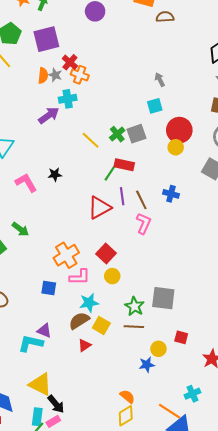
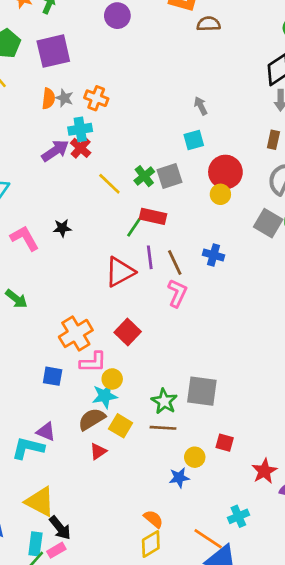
red cross: (70, 62) -> (81, 148), moved
yellow circle: (112, 276) -> (112, 379), moved

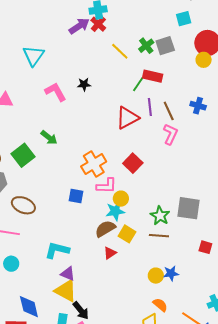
purple triangle: (46, 432) -> (68, 274), moved
yellow circle: (195, 457) -> (156, 276), moved
orange semicircle: (153, 519) -> (160, 305), moved

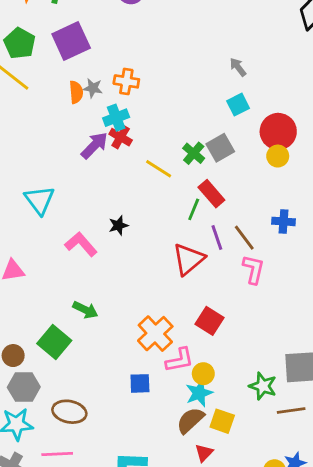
red rectangle: (153, 76) -> (211, 194), turned 48
brown line: (159, 236) -> (291, 411), moved

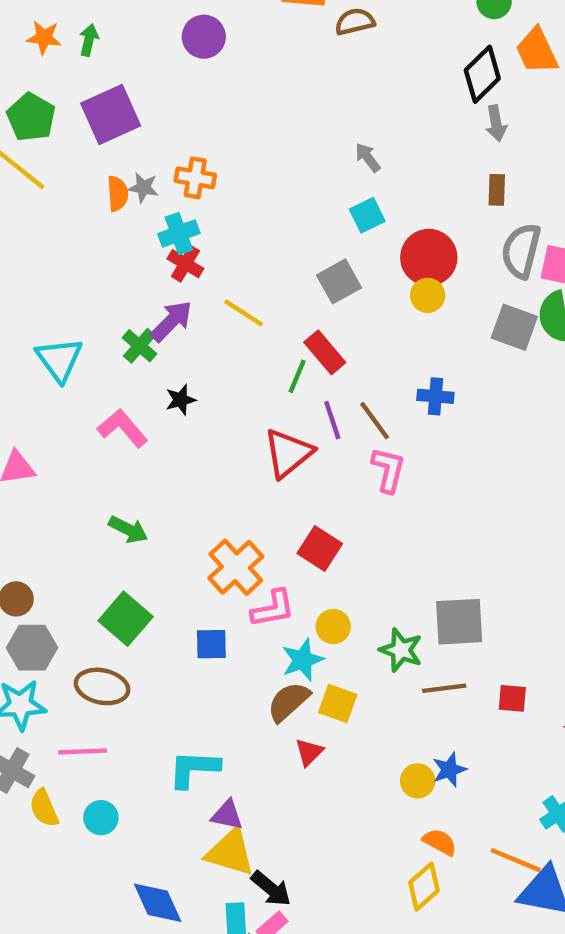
purple arrow: (94, 146) -> (172, 321), moved
green cross: (194, 153) -> (140, 346), moved
green square: (54, 342) -> (126, 619), moved
yellow circle: (203, 374) -> (333, 627), moved

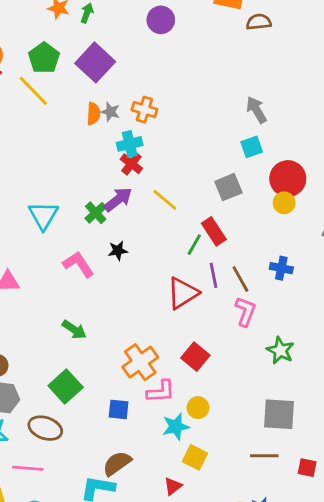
purple square: (111, 115) -> (95, 62), turned -30
gray arrow: (368, 157) -> (256, 110), size x1.4
green star: (401, 650) -> (280, 350), moved
brown semicircle: (289, 702) -> (117, 463), moved

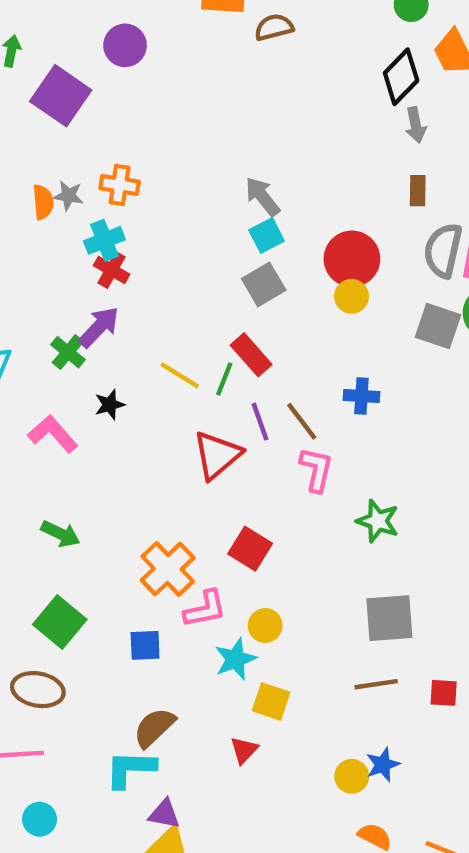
purple square: (95, 62) -> (61, 96), moved
gray arrow: (256, 110) -> (262, 197), moved
cyan square: (252, 147) -> (267, 236), moved
yellow line: (165, 200) -> (180, 375), moved

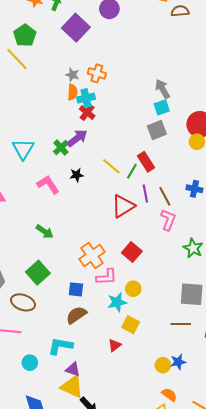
orange semicircle: (43, 202) -> (73, 92), moved
brown semicircle: (154, 728) -> (76, 315), moved
cyan circle: (40, 819) -> (30, 363), moved

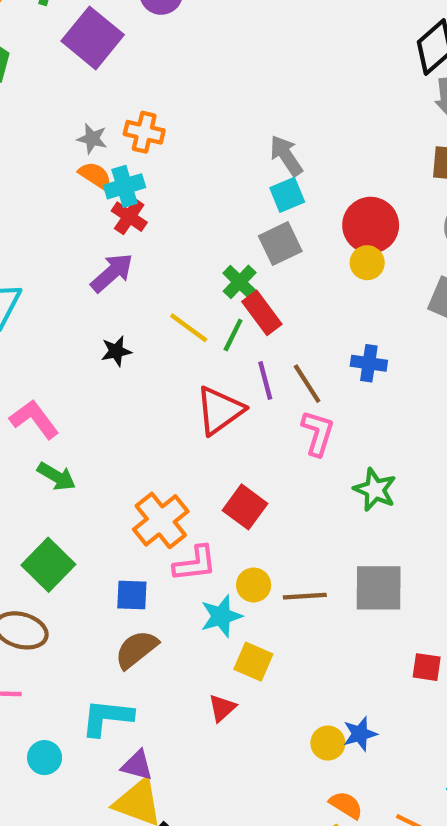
orange semicircle: (73, 92) -> (95, 176), turned -56
green cross: (61, 148) -> (240, 282), moved
pink L-shape: (48, 184) -> (34, 419), moved
brown line: (181, 324) -> (305, 596), moved

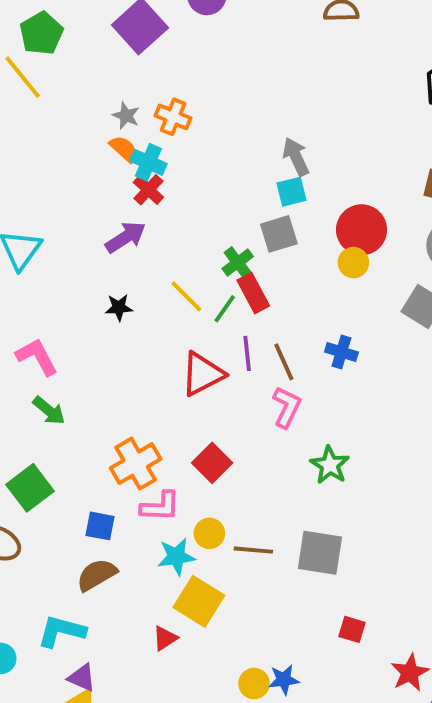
cyan cross: (125, 186) -> (148, 162), turned 32
yellow square: (253, 662) -> (199, 601), size x1.4

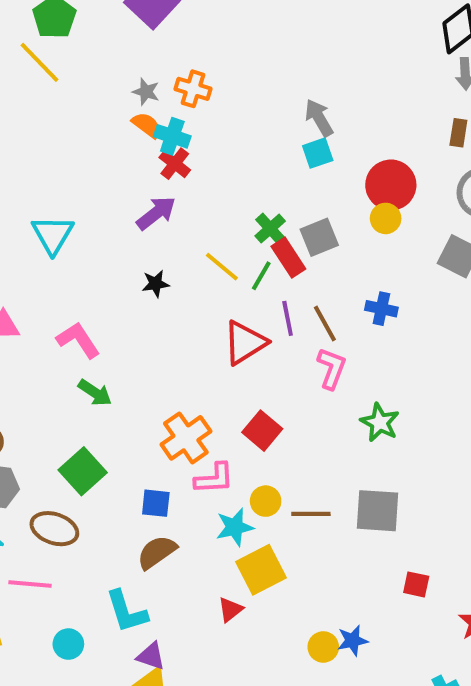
gray square: (279, 234) -> (319, 237), moved
yellow square: (199, 601) -> (261, 570), turned 36
cyan L-shape: (61, 631) -> (127, 612), turned -117

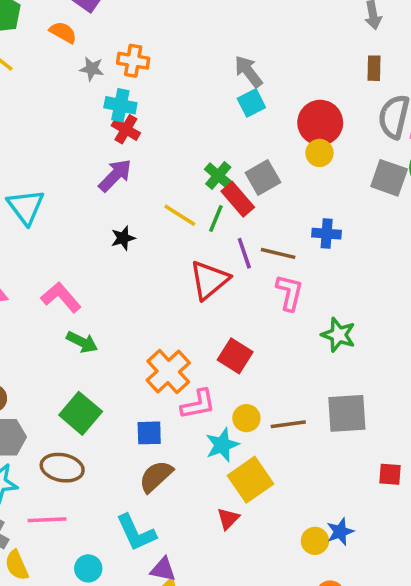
orange semicircle: (147, 125) -> (63, 32), moved
brown line: (325, 324) -> (278, 253), turned -40

